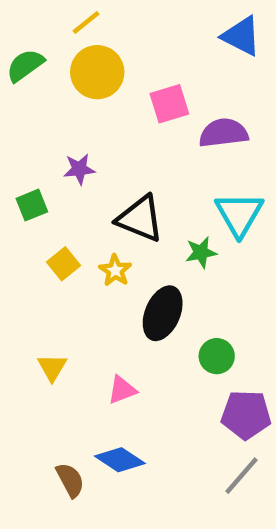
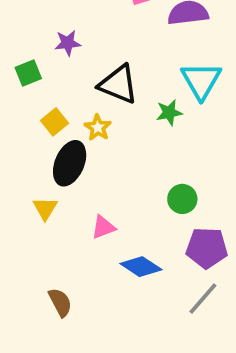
black ellipse: (163, 313) -> (70, 163), moved
blue diamond: (120, 460) -> (141, 267), moved

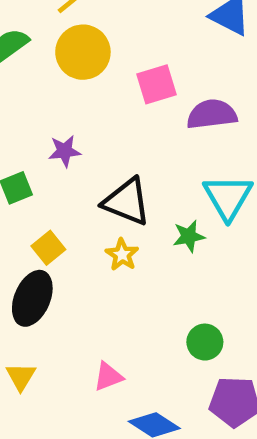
yellow star: (98, 128) -> (122, 255), moved
black ellipse: (70, 163) -> (32, 298), moved
yellow triangle: (45, 208) -> (21, 377), moved

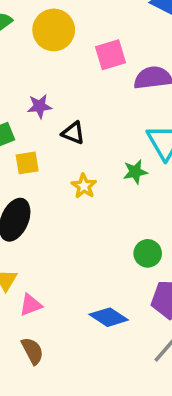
black triangle: (127, 202) -> (73, 133), moved, size x0.6
yellow square: (48, 248) -> (27, 163), moved, turned 30
pink triangle: (108, 377) -> (31, 305), moved

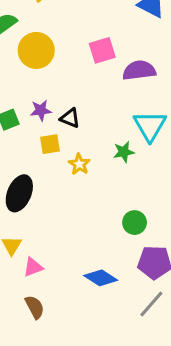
yellow circle: (54, 30) -> (36, 50), moved
purple star: (40, 106) -> (41, 110), moved
yellow square: (27, 163) -> (50, 144), moved

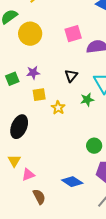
black triangle: (70, 118) -> (71, 76), moved, turned 48
brown semicircle: (35, 307) -> (39, 197), moved

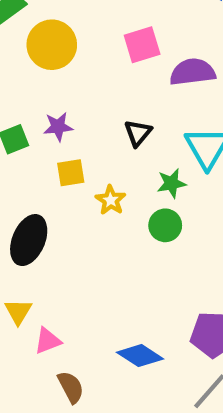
green circle: (94, 146) -> (165, 225), moved

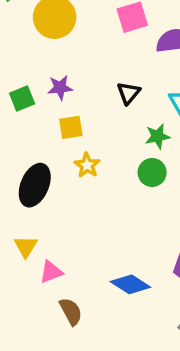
yellow star: (111, 200) -> (87, 165), moved

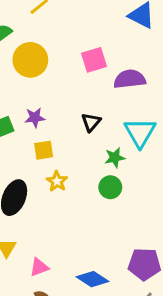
pink triangle: (51, 272) -> (39, 267), moved

